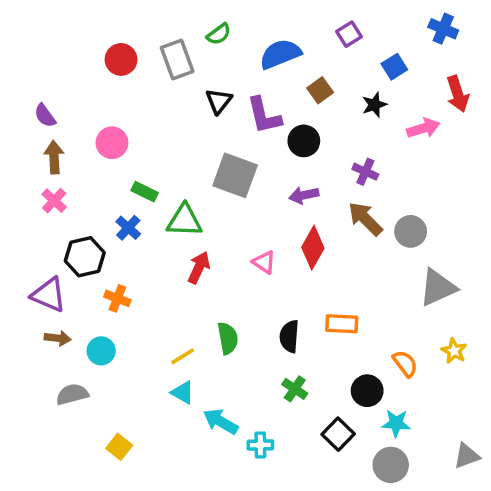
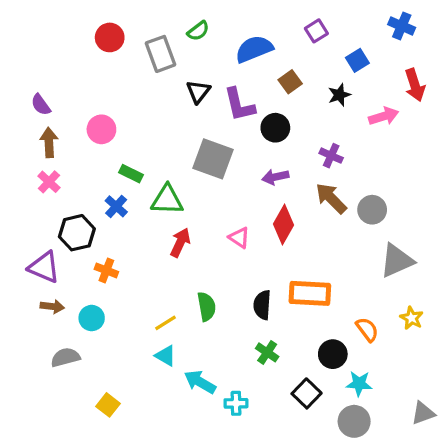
red circle: (121, 59) -> (110, 37), moved
orange rectangle: (342, 324) -> (310, 293), size x1.4

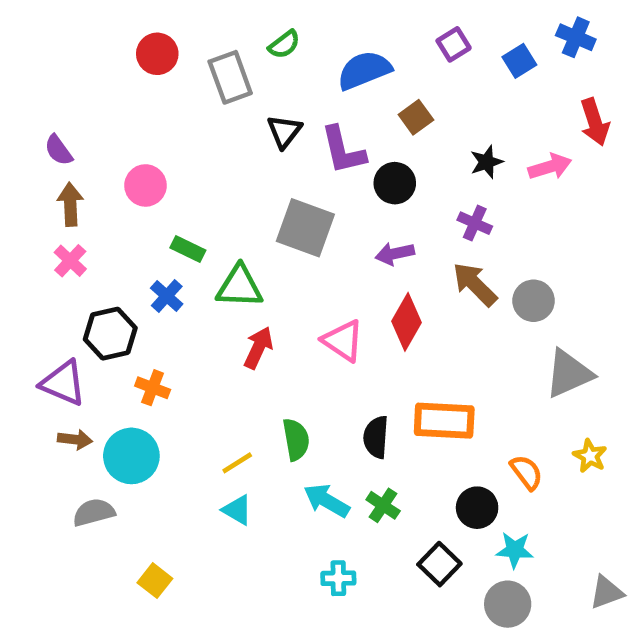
blue square: (357, 60) -> (519, 61), moved
black star: (339, 95) -> (486, 162), moved
pink triangle: (239, 238) -> (343, 341), size x1.4
cyan circle: (92, 318) -> (131, 456), size x1.5
cyan arrow: (200, 382) -> (327, 501), moved

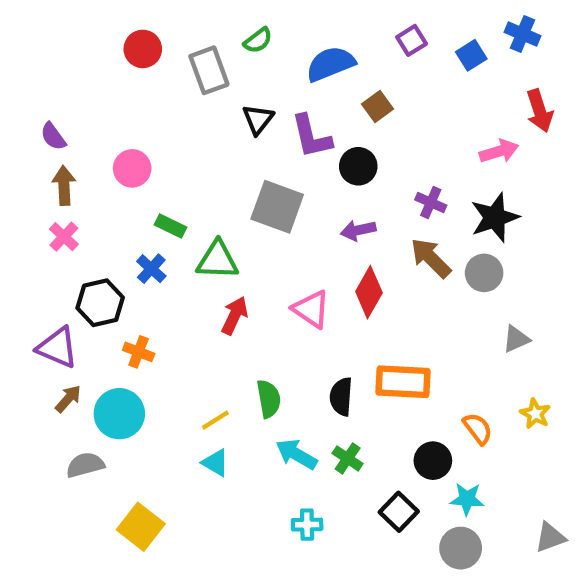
black star: (486, 162) -> (495, 217), moved, size x1.6
gray triangle: (569, 374) -> (516, 339), size x0.6
brown arrow: (75, 439) -> (68, 399), turned -56
yellow square: (155, 581) -> (141, 527), size x1.5

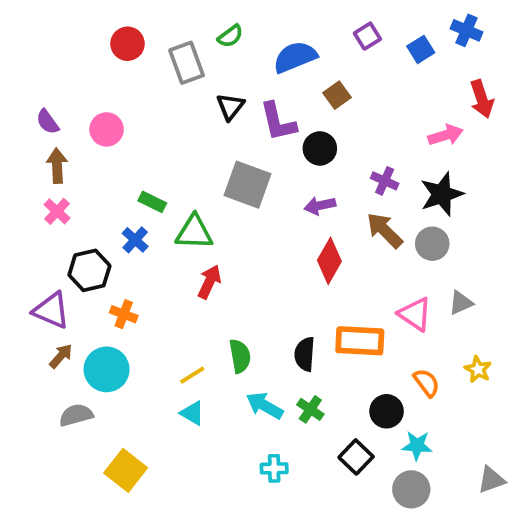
pink circle: (132, 168) -> (107, 129), moved
pink triangle: (311, 309) -> (415, 314), moved

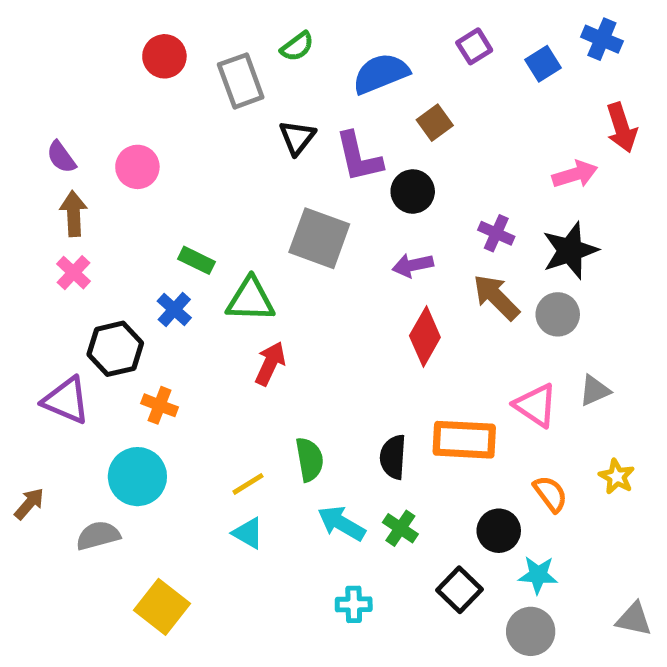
brown arrow: (61, 356) -> (29, 504), moved
gray triangle: (491, 480) -> (634, 619), turned 32

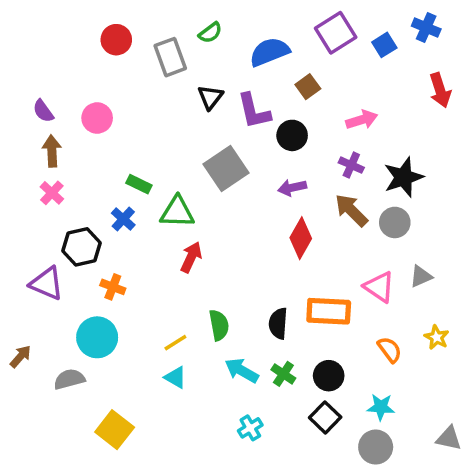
purple square: (474, 46) -> (336, 33), size x1.6
pink arrow: (575, 174) -> (362, 120), moved
gray square: (319, 238) -> (226, 168), turned 36
black circle: (499, 531) -> (329, 376), moved
cyan cross: (354, 604) -> (250, 428), turned -30

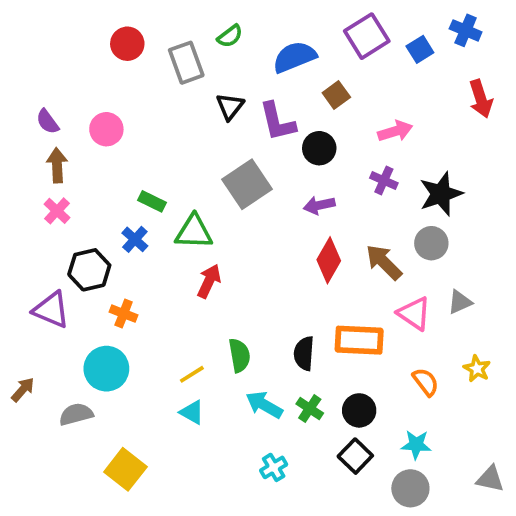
brown arrow: (351, 210) -> (384, 262), moved

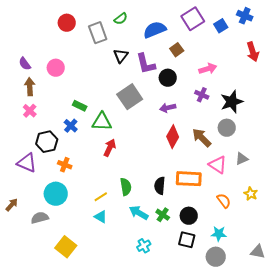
black square: (355, 456) -> (187, 240), turned -30

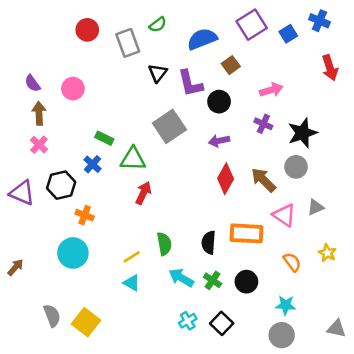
purple triangle: (27, 163) -> (22, 193), moved
gray semicircle: (40, 218) -> (52, 316), moved, turned 84
black square: (187, 240) -> (222, 323), moved, turned 30

